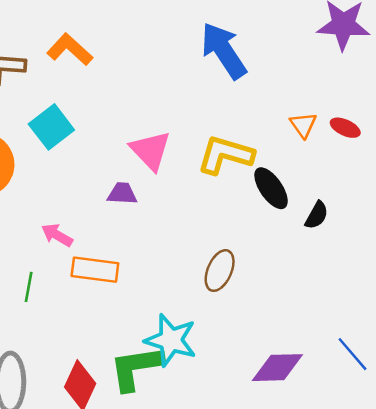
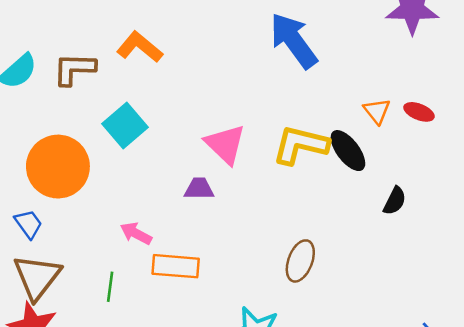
black ellipse: (271, 188) -> (348, 151), moved

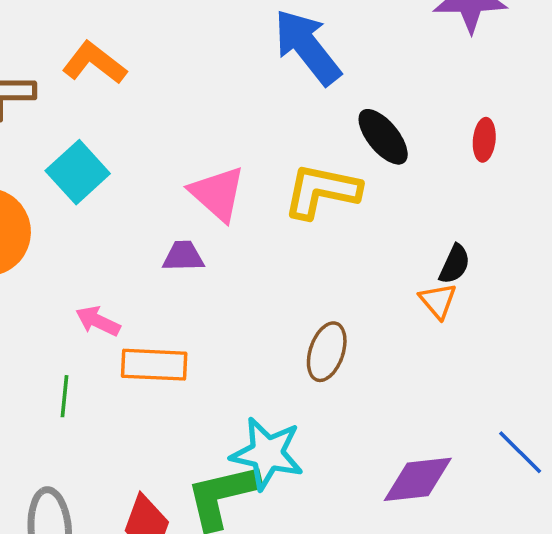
orange triangle: (377, 111) -> (438, 301), moved
red ellipse: (419, 112) -> (484, 140), turned 76
black ellipse: (348, 151) -> (383, 137), moved

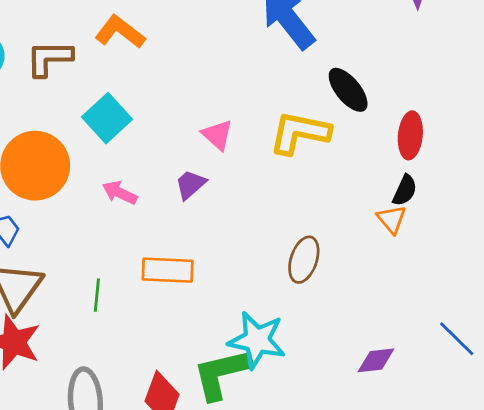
red ellipse: (484, 140) -> (410, 135), moved, size x1.4
pink triangle: (217, 193) -> (217, 135), size x0.7
purple trapezoid: (183, 256) -> (190, 184), turned -40
pink arrow: (98, 321) -> (120, 193), moved
purple diamond: (418, 479) -> (376, 360), size x0.7

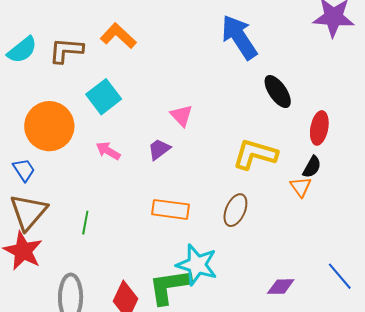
yellow L-shape: (300, 133) -> (255, 154), moved
orange rectangle: (168, 270) -> (170, 209), moved

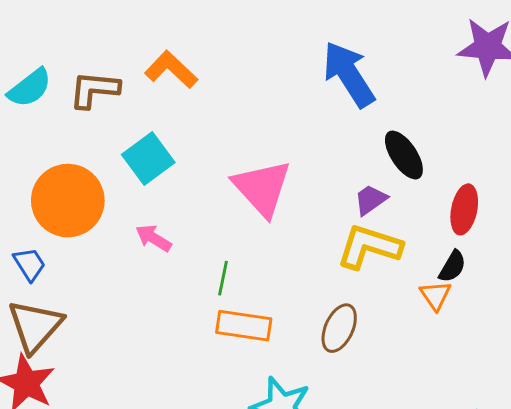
pink triangle: (181, 116) -> (262, 188), size x1.8
purple trapezoid: (159, 149) -> (370, 200), moved
green line: (85, 223) -> (223, 278), moved

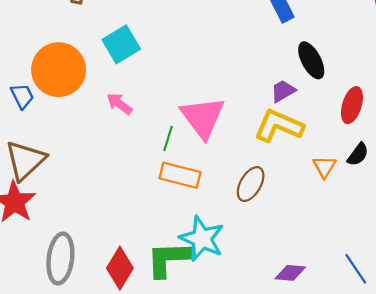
pink triangle: (262, 188) -> (203, 117), moved
blue trapezoid: (29, 264) -> (22, 96), moved
black semicircle: (452, 266) -> (358, 154), moved

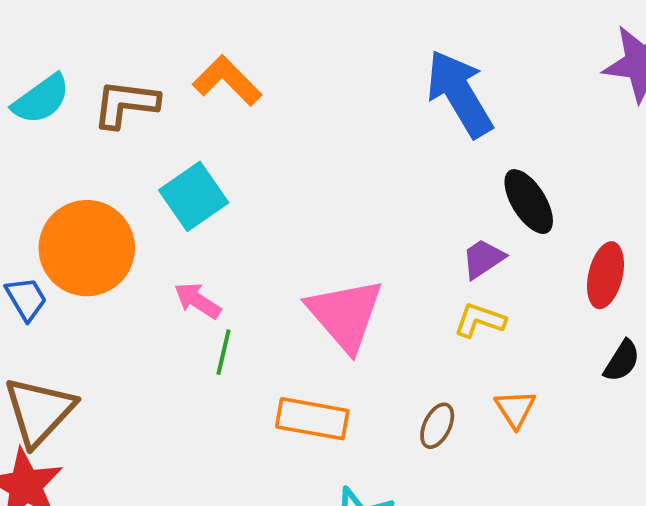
yellow L-shape: (279, 126) -> (480, 320), size x0.6
green line: (168, 138) -> (224, 352), moved
orange triangle: (324, 167) -> (515, 409), moved
brown ellipse: (251, 184) -> (437, 426), size x0.7

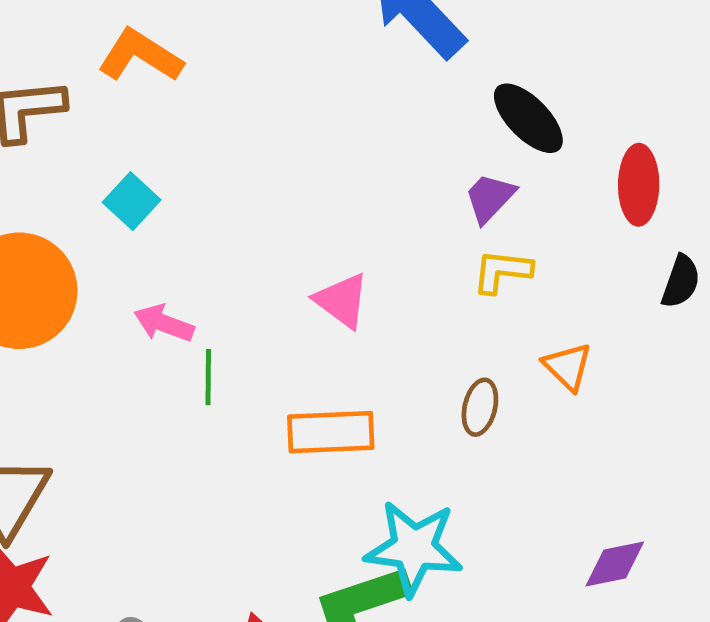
cyan square: (194, 196) -> (132, 201), size x0.7
pink triangle: (345, 315) -> (342, 300), size x0.6

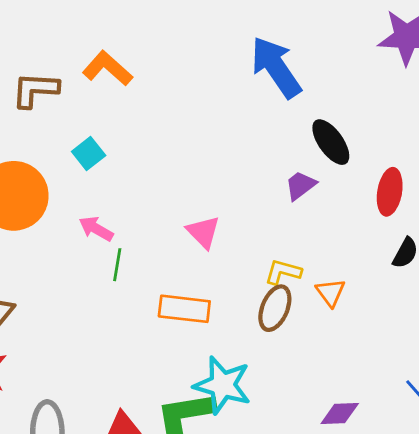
yellow L-shape: (502, 271) -> (283, 272), moved
brown ellipse: (480, 407) -> (275, 308), size x1.4

